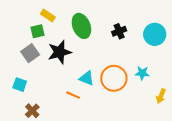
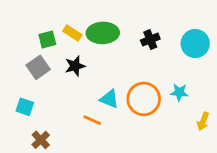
yellow rectangle: (48, 16) -> (72, 33), moved
green ellipse: (81, 26) -> (103, 33), turned -70
black star: (59, 52) -> (75, 66), size x0.7

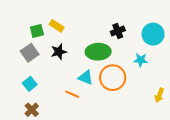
green ellipse: (103, 33) -> (98, 52), moved
cyan star: (179, 92) -> (141, 60), moved
cyan square: (25, 107) -> (30, 84), moved, turned 32

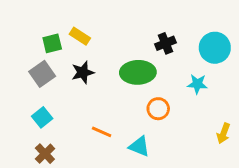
cyan triangle: (86, 78) -> (139, 146), moved
orange circle: (113, 78) -> (158, 109), size x0.6

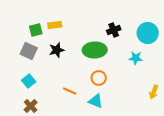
yellow rectangle: (80, 36) -> (55, 25), turned -40
gray square: (42, 74) -> (29, 51), turned -30
orange circle: (158, 109) -> (99, 78), moved

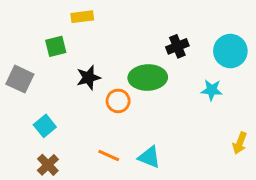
yellow rectangle: (55, 25) -> (82, 17), moved
gray square: (29, 51) -> (20, 79), moved
orange circle: (99, 78) -> (118, 101), moved
orange line: (70, 91) -> (109, 155), moved

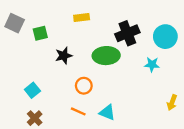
yellow rectangle: (82, 17) -> (82, 18), moved
black cross: (177, 46) -> (127, 33), size x1.5
gray square: (20, 79) -> (15, 23), moved
orange circle: (118, 101) -> (84, 86), moved

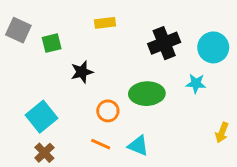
green ellipse: (106, 56) -> (147, 94), moved
cyan square: (32, 90) -> (42, 117), size x1.5

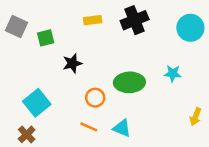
black cross: (164, 43) -> (135, 20), moved
cyan circle: (213, 47) -> (190, 28), moved
brown cross: (44, 153) -> (27, 134), moved

